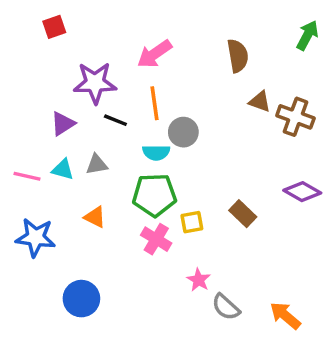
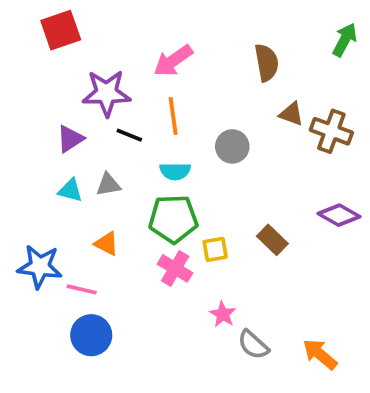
red square: (54, 27) -> (61, 30), size x1.5
gray circle: (183, 132) -> (232, 146), moved
pink line: (27, 176) -> (82, 289), moved

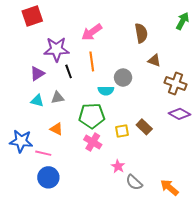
brown cross: (331, 131) -> (175, 84), moved
black line: (129, 135) -> (69, 71), turned 48
cyan semicircle: (175, 171) -> (106, 91), moved
yellow square: (215, 249) -> (122, 131), moved

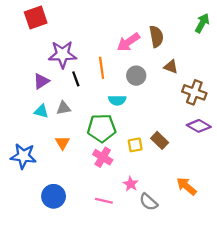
pink arrow: (92, 32) -> (128, 42), moved
gray circle: (123, 78) -> (136, 76), moved
orange triangle: (56, 129) -> (62, 143), turned 32
pink line: (43, 153) -> (104, 201), moved
orange arrow: (169, 187) -> (186, 186), moved

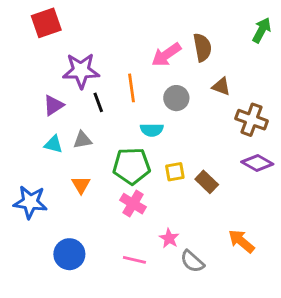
yellow square: (135, 145) -> (175, 172), moved

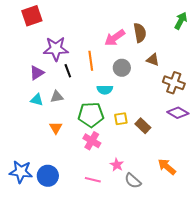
blue star: (30, 202) -> (21, 172), moved

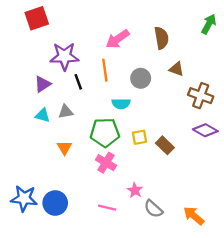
pink arrow: (115, 38) -> (118, 39), moved
orange arrow: (167, 167) -> (194, 216), moved

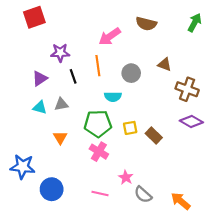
brown semicircle: (161, 38) -> (146, 24), moved, turned 114
purple star: (64, 56) -> (60, 53), size x0.7
blue star: (24, 198) -> (23, 167), moved

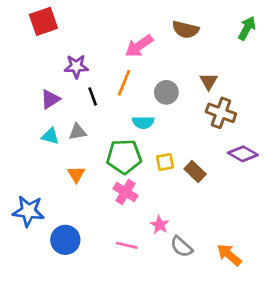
brown triangle: (164, 65) -> (209, 81), turned 40
orange line: (98, 66) -> (124, 83), turned 30
brown cross: (187, 89) -> (221, 113), moved

